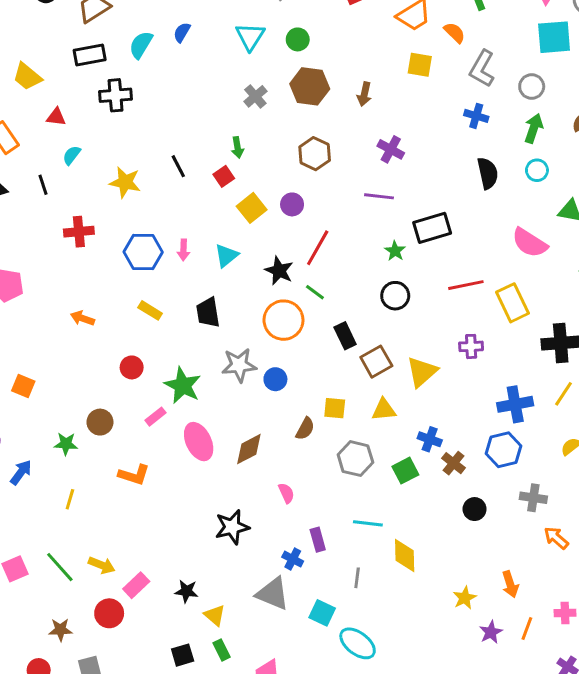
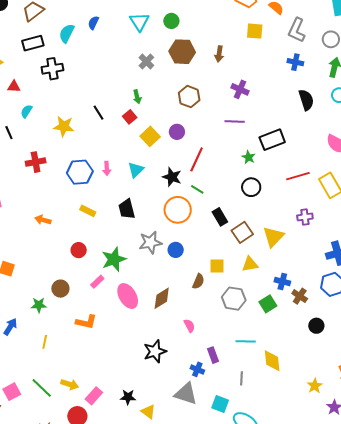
green star: (183, 385) -> (114, 259), turned 30

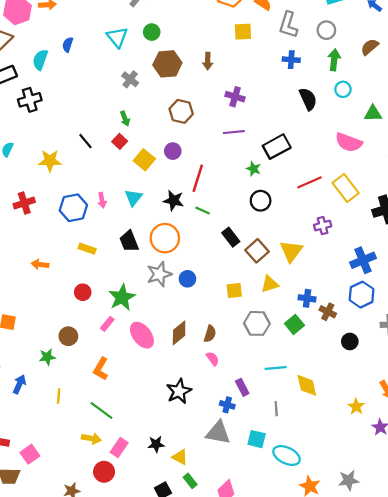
orange circle: (178, 210) -> (165, 238), moved
brown semicircle: (198, 281) -> (210, 334), moved
orange L-shape: (86, 322) -> (101, 369), turned 115
green line: (42, 388) -> (101, 411), moved

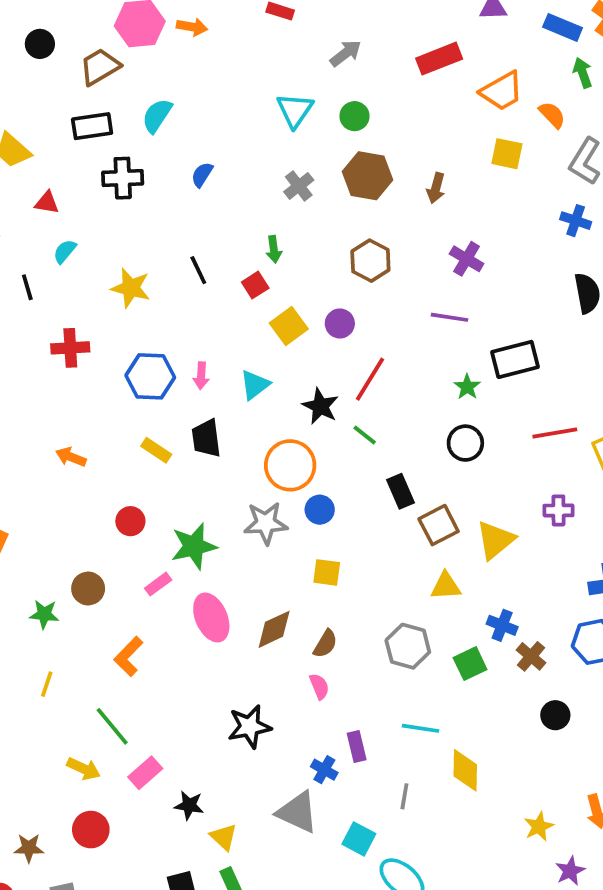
blue semicircle: (68, 45) -> (202, 175), moved
black trapezoid: (129, 241) -> (206, 438), moved
blue circle: (187, 279) -> (320, 510), moved
yellow square: (234, 290) -> (327, 572), moved
pink rectangle: (119, 447) -> (145, 773), moved

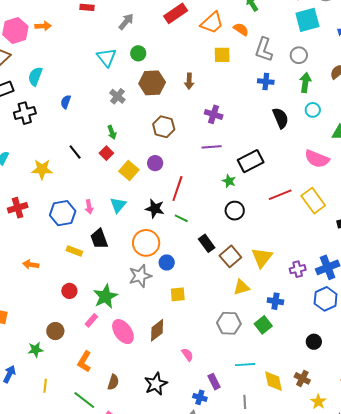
purple cross: (558, 510) -> (298, 269), moved
brown semicircle: (325, 644) -> (113, 382), moved
brown cross: (531, 656) -> (302, 378), moved

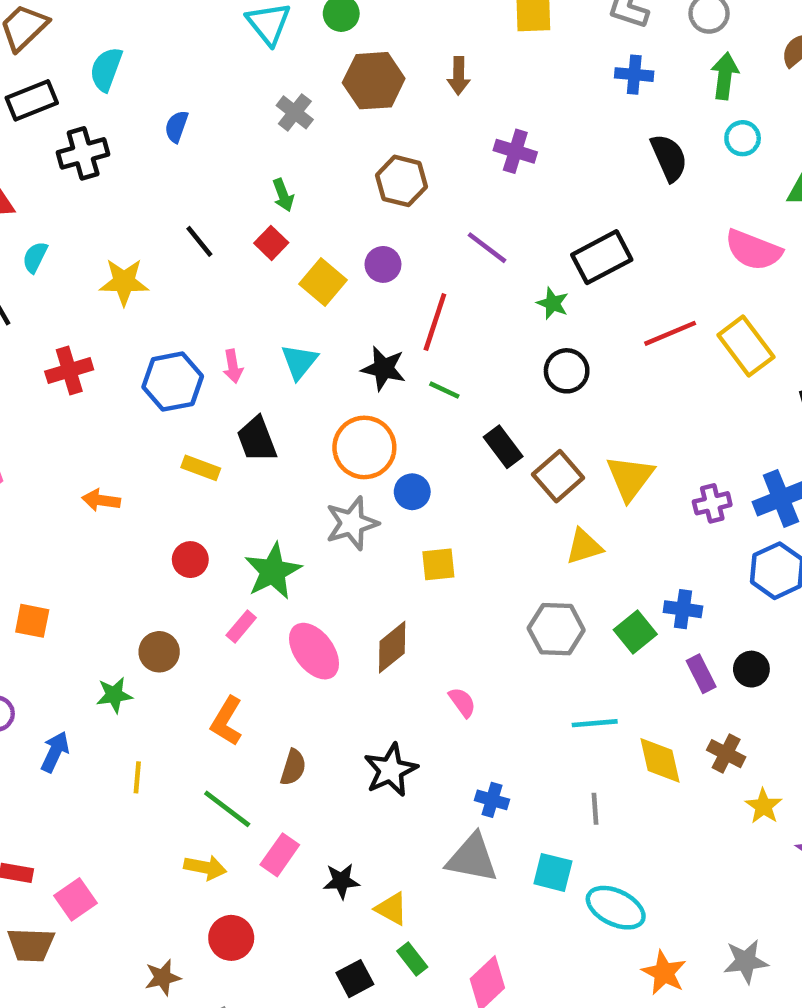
purple line: (212, 147) -> (487, 248), moved, turned 42
blue cross: (275, 301) -> (683, 609), moved
purple rectangle: (214, 382) -> (701, 674), moved

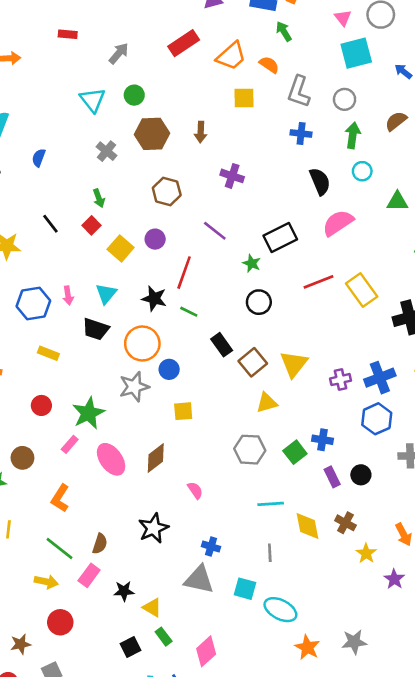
pink semicircle: (753, 250) -> (338, 223), moved, turned 124
black trapezoid: (257, 439) -> (96, 329), moved, turned -52
brown semicircle: (293, 767) -> (100, 544), moved

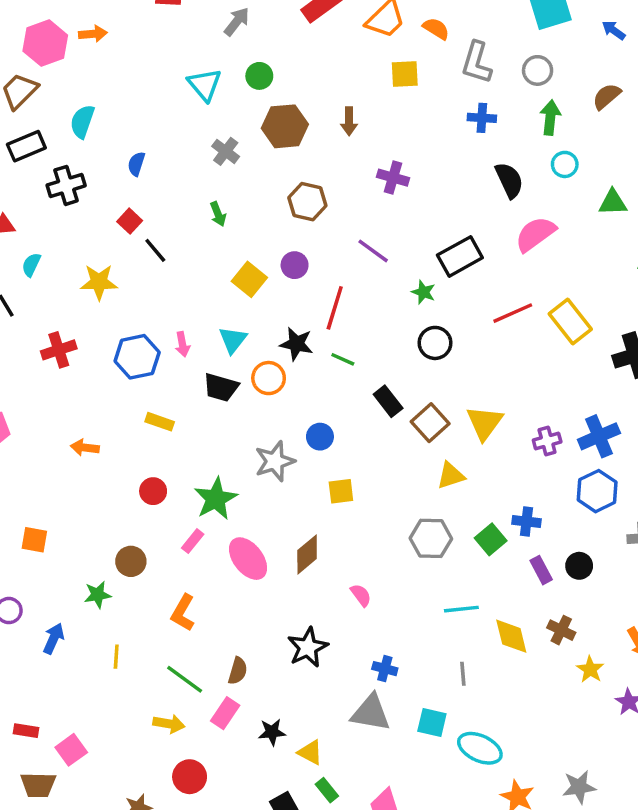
red square: (91, 225) -> (130, 221), moved
orange circle: (142, 343) -> (269, 378), moved, size x0.7

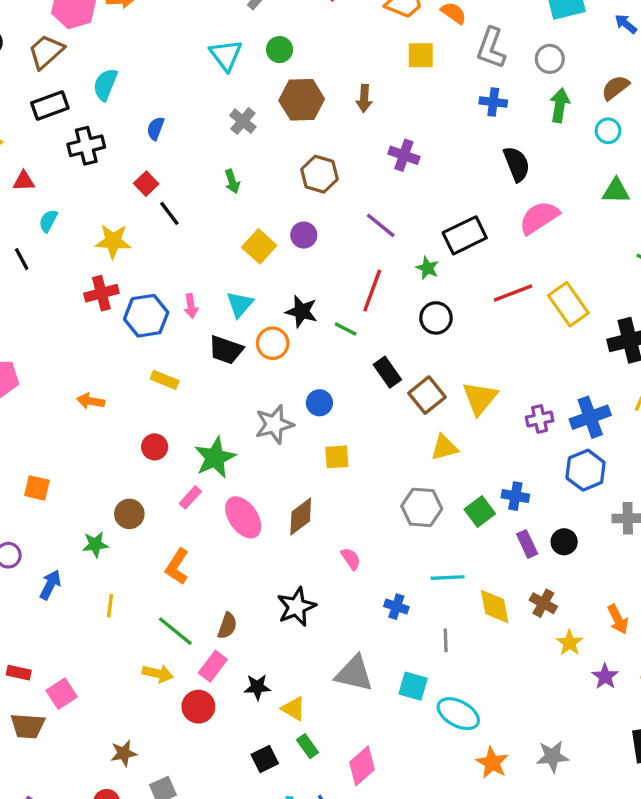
cyan circle: (565, 164) -> (608, 131), moved
red line: (335, 308) -> (372, 291), moved
red cross: (59, 350) -> (101, 293), moved
blue cross: (385, 669) -> (396, 607), moved
red circle: (190, 777) -> (198, 707), moved

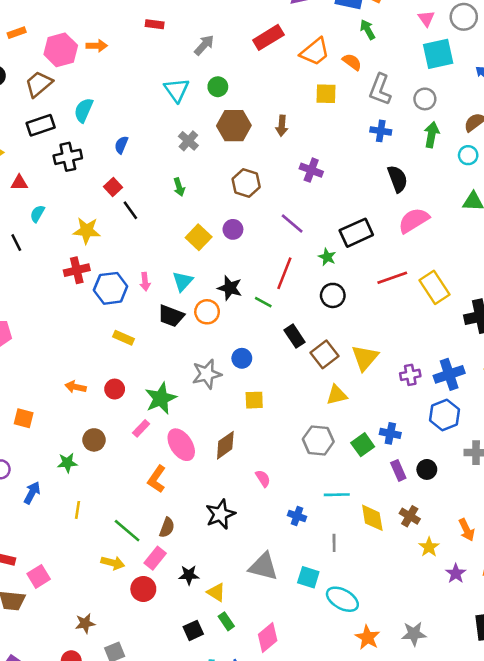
orange arrow: (91, 401) -> (76, 387), moved
orange L-shape: (177, 567) -> (157, 479), moved

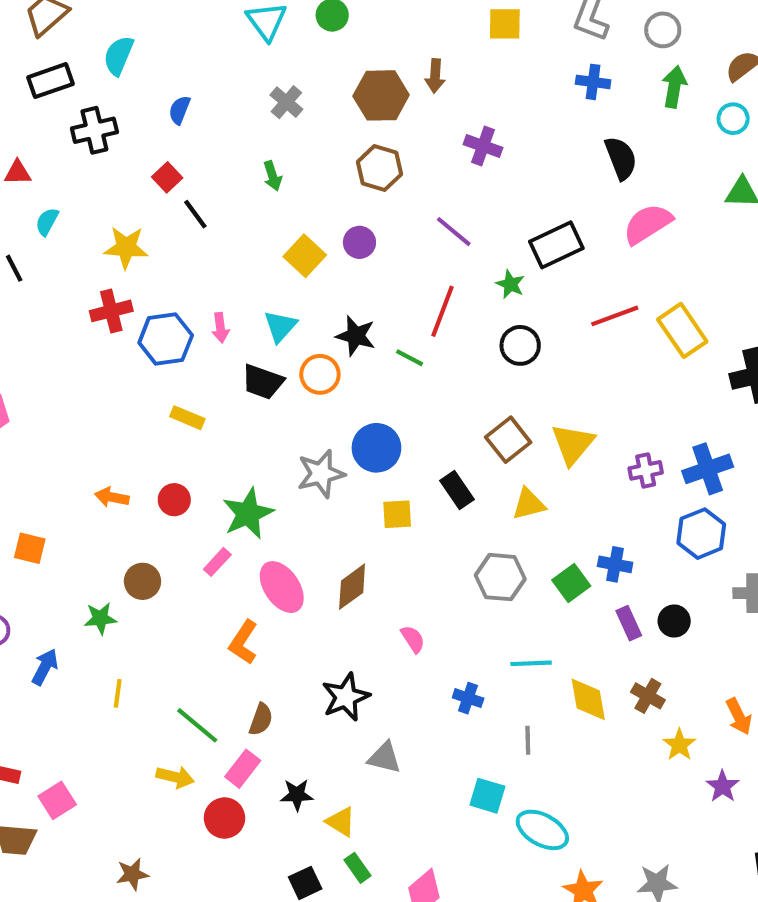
brown hexagon: (234, 126) -> (381, 95), moved
black rectangle: (294, 336) -> (457, 490), moved
blue circle: (242, 358) -> (376, 448), size x1.5
gray triangle: (263, 567) -> (385, 758), moved, size x0.7

